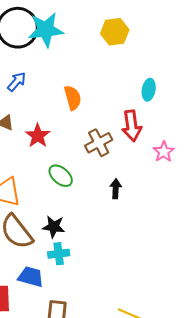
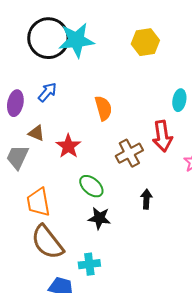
black star: (54, 227) -> (99, 218), moved

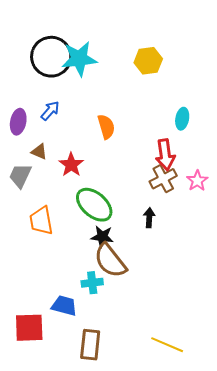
brown cross: (129, 153) -> (163, 179), moved
green ellipse: (91, 186) -> (94, 205), size x1.5
brown semicircle: (47, 242) -> (110, 261), moved

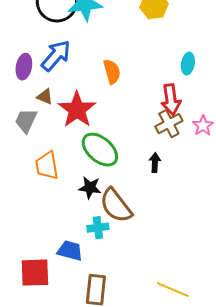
blue arrow: (50, 111) -> (56, 56), size x1.6
red star: (71, 165) -> (77, 110), size x1.5
black star: (102, 237) -> (90, 188), moved

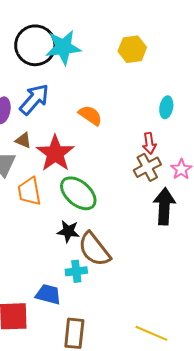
orange semicircle: (112, 72) -> (90, 115), turned -40
red arrow: (171, 100) -> (149, 143), size x0.7
black arrow: (155, 163) -> (164, 206), moved, size x1.8
orange trapezoid: (47, 166) -> (29, 191), moved

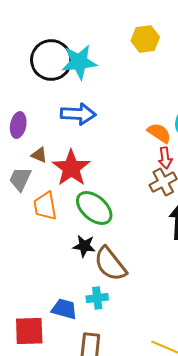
yellow hexagon: (132, 49) -> (145, 39), moved
blue arrow: (34, 99) -> (78, 114), moved, turned 52
orange semicircle: (90, 115) -> (159, 133), moved
cyan cross: (76, 271) -> (97, 298), moved

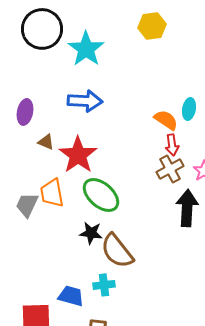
black circle: (51, 60) -> (42, 29), moved
cyan star: (79, 62) -> (86, 49), turned -30
gray trapezoid: (20, 179) -> (27, 205), moved

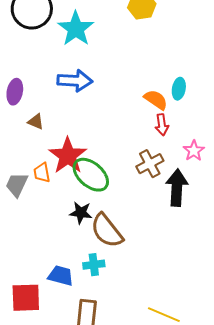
red star: (78, 155) -> (68, 156), moved
brown cross: (170, 169) -> (150, 164), moved
orange trapezoid: (52, 193) -> (42, 173), size x0.7

